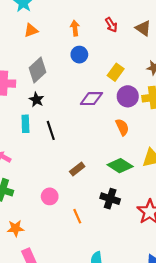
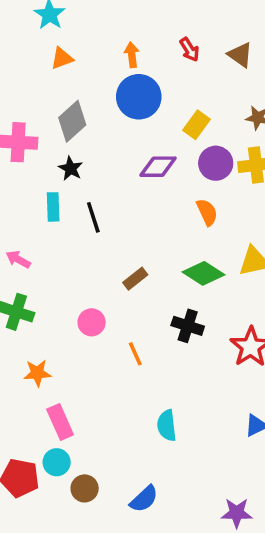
blue circle: (79, 55) -> (139, 97), size x1.6

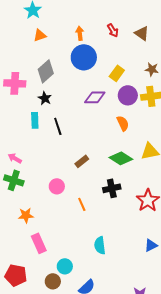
pink arrow: (18, 259) -> (15, 158), moved
black cross: (188, 326) -> (112, 188), turned -30
cyan circle: (57, 462) -> (65, 266), moved

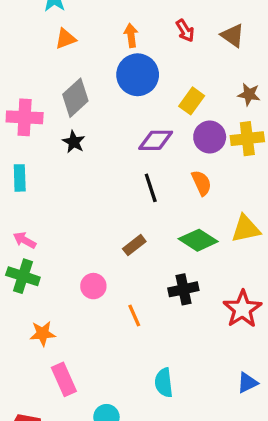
cyan rectangle: (35, 120) -> (20, 178), moved
black line: (58, 126) -> (151, 188), moved

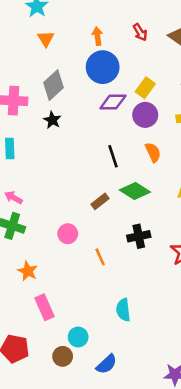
orange triangle: (66, 39) -> (46, 39), turned -42
purple circle: (210, 137) -> (145, 115), moved
purple diamond: (156, 140) -> (113, 102), moved
green diamond: (198, 240) -> (135, 191), moved
orange star: (43, 334) -> (28, 271), turned 30

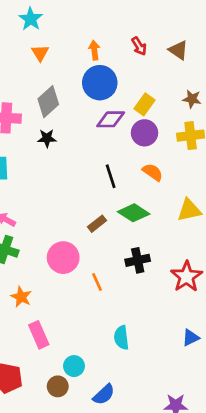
black star: (52, 120) -> (47, 138), turned -30
orange semicircle: (153, 152) -> (153, 172), turned -30
pink circle: (68, 234) -> (63, 258), size x1.5

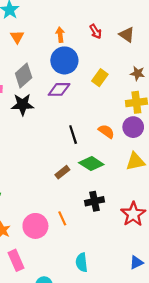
purple diamond: (111, 119) -> (59, 89), moved
purple circle: (144, 133) -> (133, 127), moved
black star: (47, 138) -> (23, 105), size x1.5
pink circle: (63, 258) -> (35, 226), moved

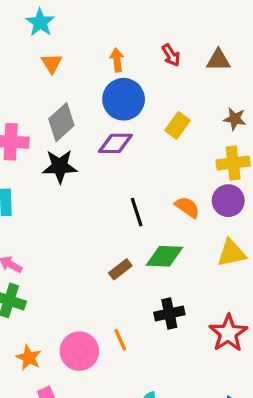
brown triangle: (127, 35) -> (218, 60), turned -35
green diamond: (91, 164) -> (164, 256), turned -30

